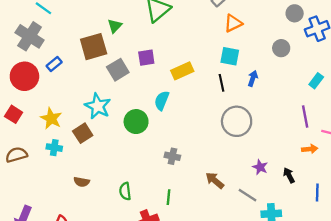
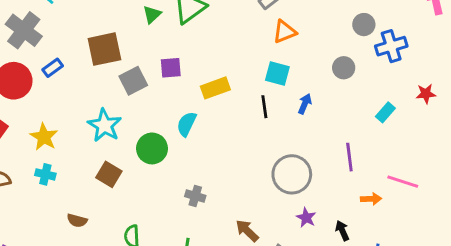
green triangle: (115, 26) -> (152, 14), moved
purple line: (305, 117) -> (349, 157), moved
gray circle: (237, 121) -> (292, 174), moved
brown square: (83, 133) -> (109, 174), moved, turned -30

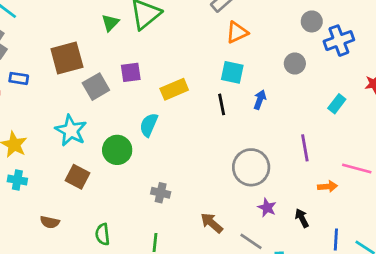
blue rectangle: (53, 68) -> (19, 78), turned 48

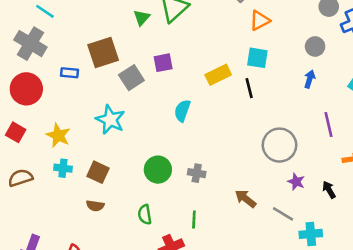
blue rectangle: (19, 78) -> (69, 73), moved
yellow rectangle: (174, 89) -> (218, 75), moved
blue arrow: (260, 100) -> (310, 79), moved
green circle: (117, 150) -> (158, 170), moved
brown square: (77, 177) -> (98, 172), moved

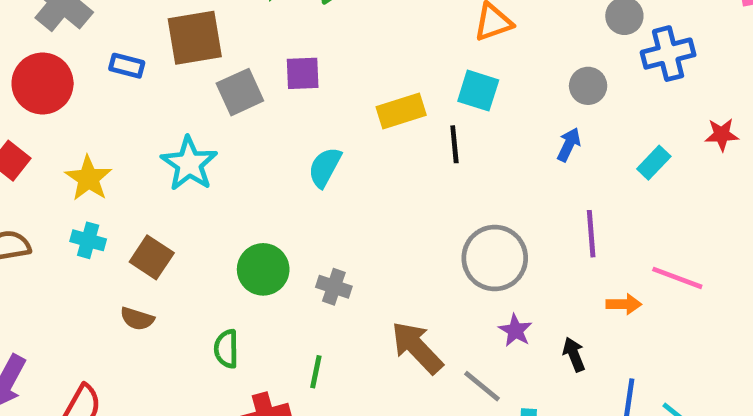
brown arrow: (246, 199) -> (417, 348), size x1.4

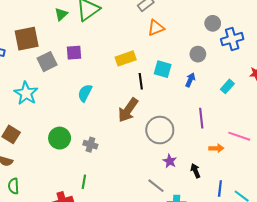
cyan square: (478, 91) -> (163, 69), moved
yellow rectangle: (401, 111) -> (126, 58), moved
brown arrow: (417, 348) -> (128, 110), moved, turned -100
green semicircle: (226, 349) -> (14, 186), moved

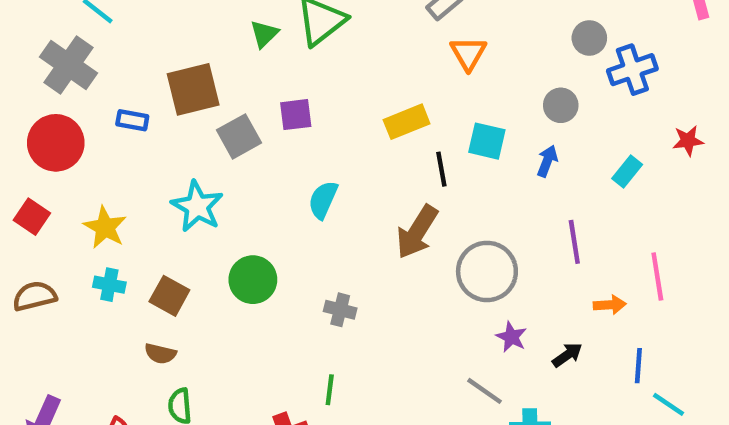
orange triangle: (156, 28) -> (468, 53), turned -36
pink line: (239, 136) -> (657, 277), turned 65
green circle: (60, 138) -> (253, 280), moved
black arrow: (195, 171) -> (567, 355), turned 80
blue line: (220, 189) -> (638, 366), moved

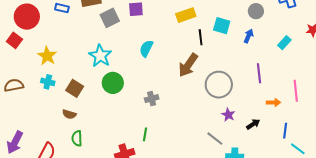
cyan star: (197, 206) -> (100, 56), moved
red square: (32, 217) -> (14, 40), moved
gray cross: (340, 310) -> (152, 99), turned -32

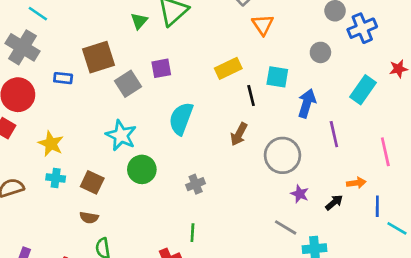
blue arrow: (249, 36) -> (307, 103), moved, size x1.5
cyan rectangle: (284, 43) -> (363, 90), size x1.5
cyan semicircle: (146, 48) -> (181, 119), size x1.4
brown arrow: (188, 65) -> (239, 134), size x0.7
orange arrow: (273, 102) -> (356, 183), moved

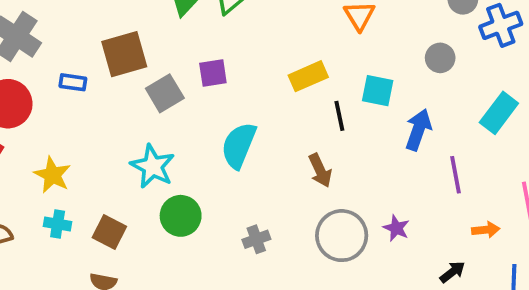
brown arrow: (239, 134) -> (320, 170), turned -55
gray circle: (282, 155) -> (342, 236), moved
orange arrow: (356, 183) -> (486, 230), moved
purple star: (300, 194) -> (396, 228), moved

